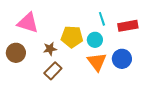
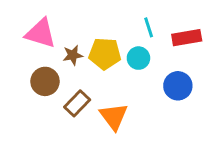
brown star: (50, 49) -> (73, 55), moved
brown circle: (16, 53) -> (45, 81), moved
orange triangle: (97, 62) -> (114, 116), moved

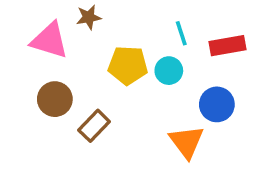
brown star: (73, 55) -> (89, 17), moved
orange triangle: (114, 116) -> (187, 142), moved

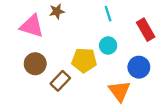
cyan line: (181, 33) -> (108, 14), moved
red rectangle: (228, 46) -> (146, 30), turned 70
yellow pentagon: (128, 65) -> (84, 60), moved

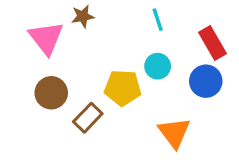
pink triangle: (32, 26) -> (46, 38), turned 35
blue circle: (139, 67) -> (206, 81), moved

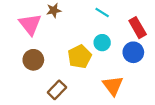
cyan line: (158, 20) -> (102, 12), turned -40
yellow pentagon: (123, 88) -> (80, 57), turned -30
brown rectangle: (88, 118) -> (57, 90), moved

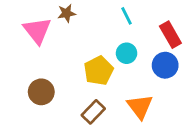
cyan line: (102, 12) -> (127, 16), turned 32
brown circle: (33, 60) -> (41, 92), moved
brown rectangle: (57, 90) -> (93, 112), moved

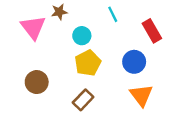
cyan circle: (127, 53) -> (82, 36), moved
blue circle: (165, 65) -> (134, 62), moved
orange triangle: (140, 107) -> (141, 95), moved

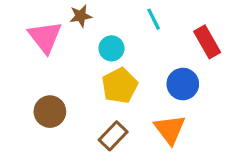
orange triangle: (141, 95) -> (170, 129), moved

